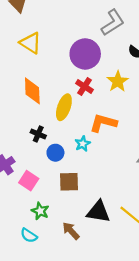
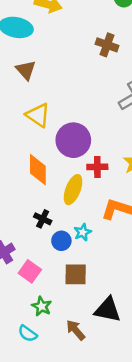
purple circle: (85, 54) -> (73, 140), moved
red cross: (85, 86) -> (97, 167), turned -36
cyan star: (83, 144) -> (83, 232), moved

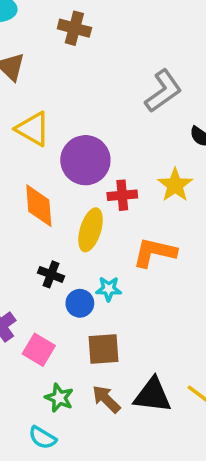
brown cross: (107, 45) -> (74, 28), moved
cyan star: (83, 232) -> (109, 289), turned 30
brown arrow: (76, 330) -> (106, 399), moved

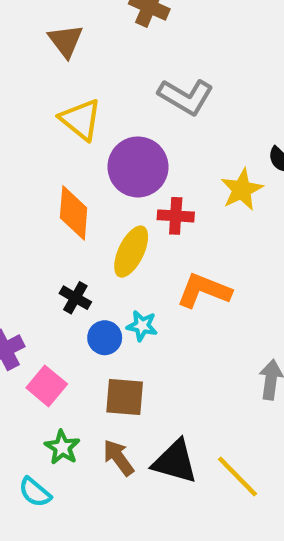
gray L-shape: (163, 91) -> (186, 97), moved, turned 57
yellow star: (175, 185) -> (242, 190), moved

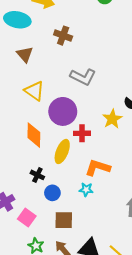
cyan star: (142, 326) -> (86, 190), moved

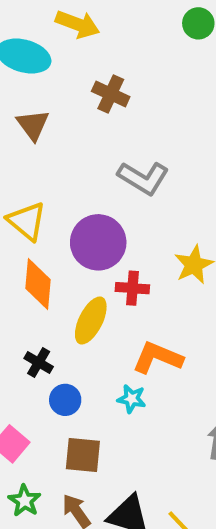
yellow triangle: (34, 91) -> (27, 221), moved

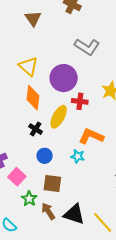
black cross: (39, 363) -> (36, 129), moved
green star: (25, 501) -> (29, 199), moved

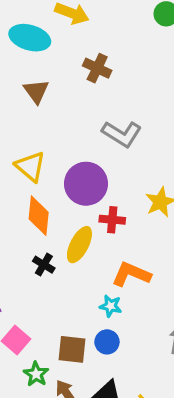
blue circle: (45, 156) -> (107, 342), moved

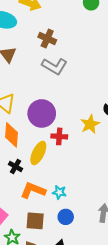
gray L-shape: (122, 134) -> (54, 66), moved
orange L-shape: (131, 274) -> (33, 190), moved
blue circle: (107, 342) -> (66, 217), moved

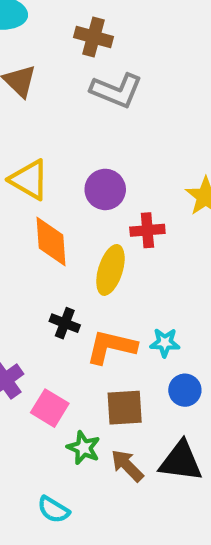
purple circle: (42, 113) -> (105, 189), size x0.7
black cross: (16, 166) -> (65, 323), moved

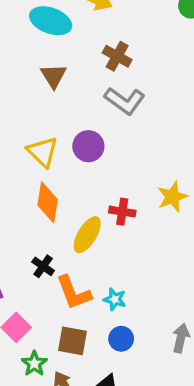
purple circle: (105, 189) -> (88, 146), moved
orange L-shape: (111, 347) -> (74, 293), turned -138

